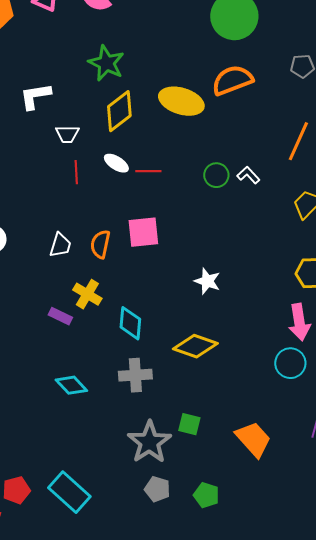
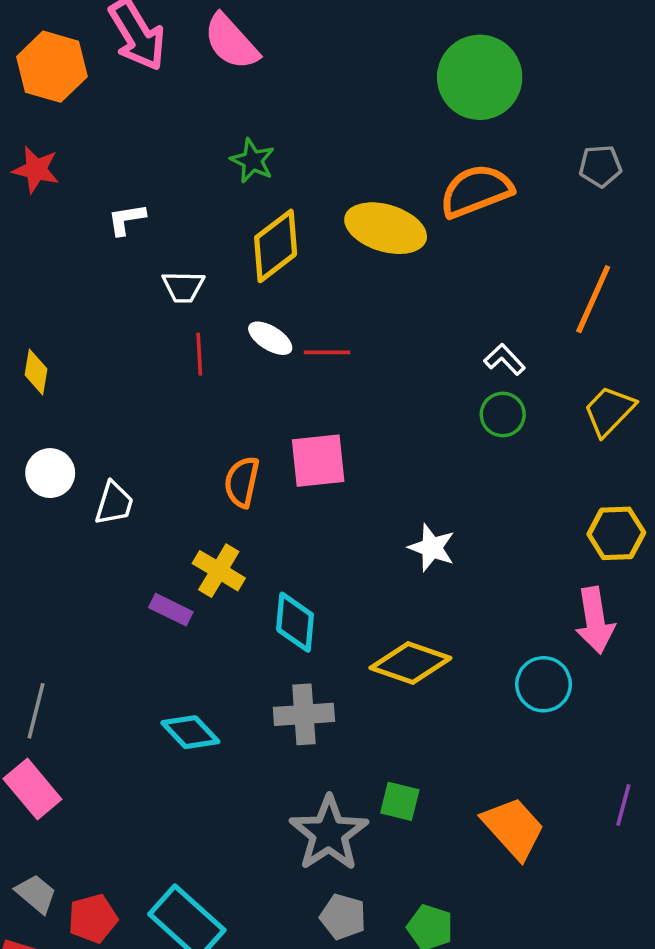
green star: (106, 63) -> (252, 161), size x0.7
white L-shape: (35, 96) -> (126, 219), size x0.7
green circle: (216, 175) -> (503, 414), moved
white trapezoid: (60, 245) -> (114, 503), moved
cyan circle: (290, 363) -> (544, 684), moved

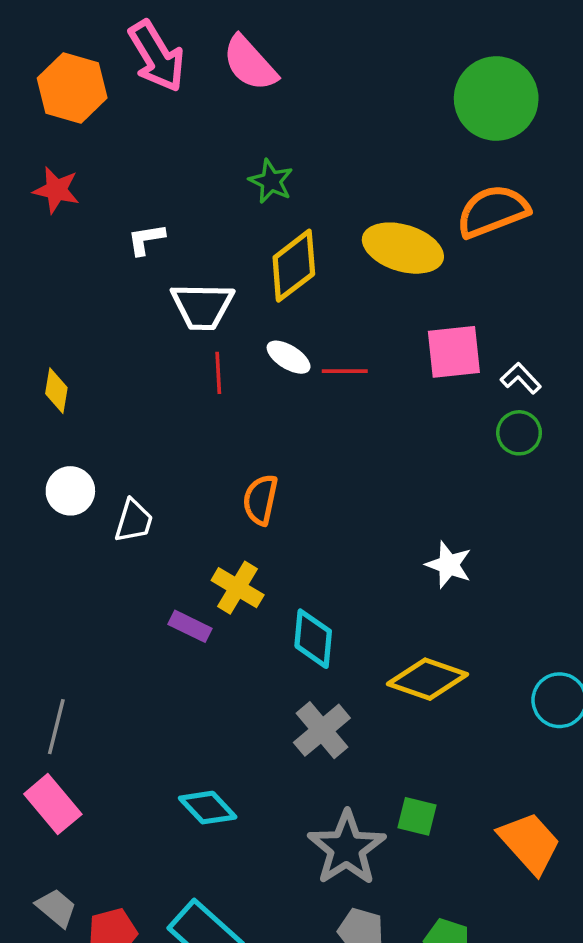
white trapezoid: (183, 287) -> (202, 306), size x1.5
pink square: (318, 461) -> (454, 352), moved
gray cross: (304, 714) -> (322, 730), turned -36
cyan diamond: (190, 732) -> (208, 808), moved

